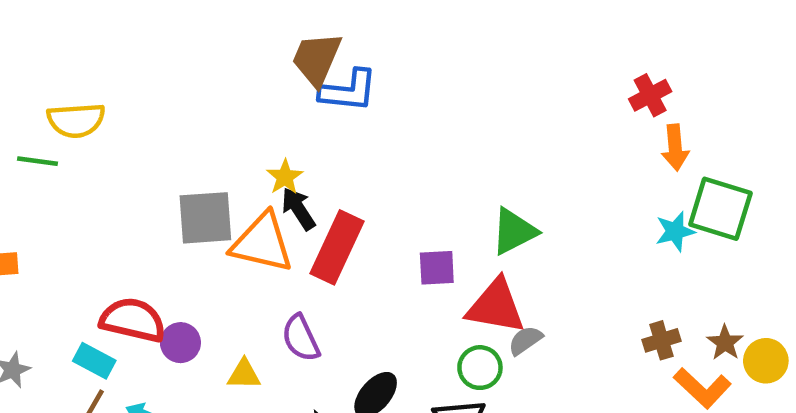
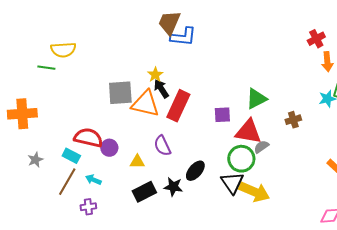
brown cross: (661, 340) -> (293, 120), moved
green circle: (480, 368) -> (241, 159), size x1.4

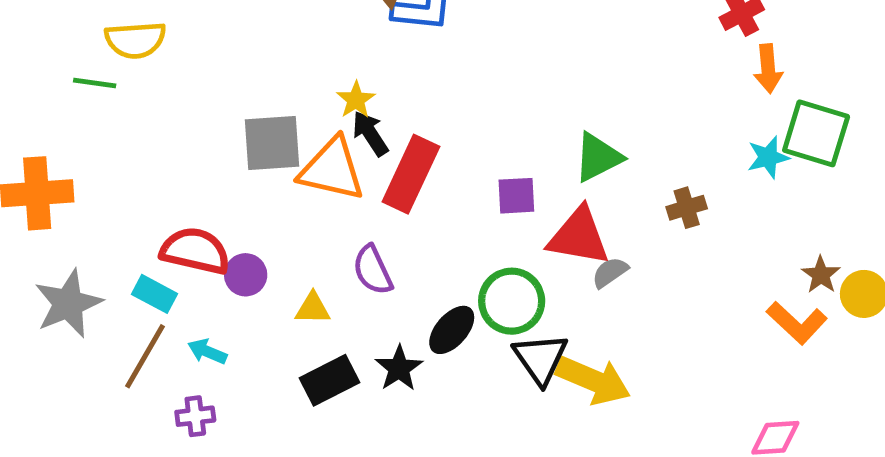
green circle: (241, 159) -> (512, 301), moved
gray star: (35, 160) -> (68, 304), size x1.8
black star: (173, 187) -> (399, 368), turned 30

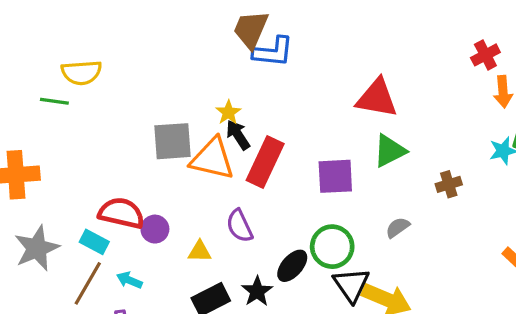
purple square: (516, 196) -> (335, 176), size x1.4
red triangle: (579, 236) -> (377, 98), moved

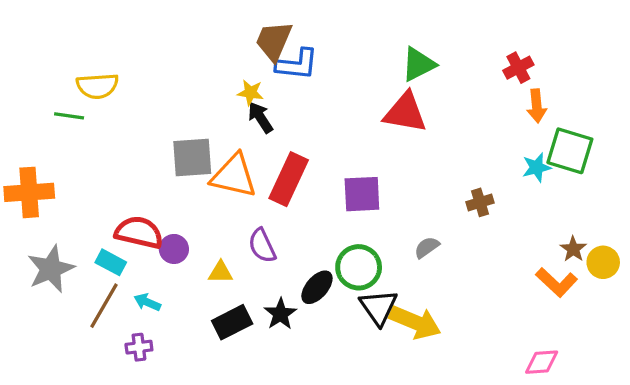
yellow star: (228, 112) -> (250, 93), moved, turned -30
black arrow: (238, 135) -> (260, 118), moved
green triangle: (390, 151) -> (418, 64), moved

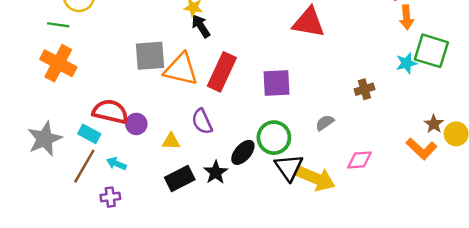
orange cross: (29, 192) -> (58, 63), moved, turned 32
pink diamond: (542, 362) -> (359, 160), moved

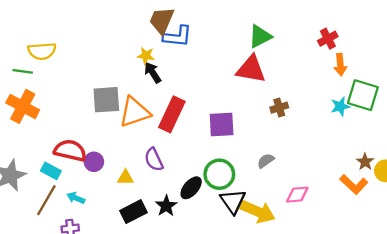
orange triangle: (181, 69) -> (135, 112), turned -32
brown cross: (364, 89) -> (279, 108), moved

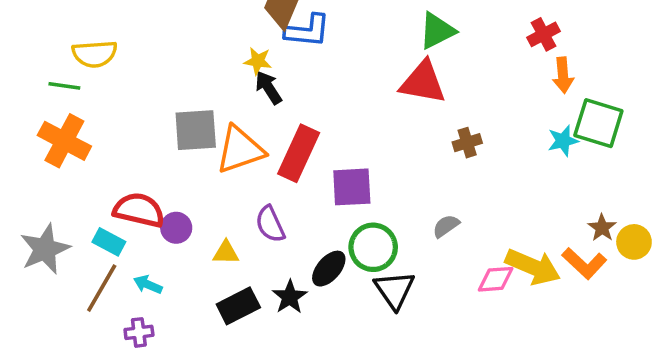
purple square: (222, 125) -> (352, 187), moved
yellow arrow: (258, 212) -> (533, 267), moved

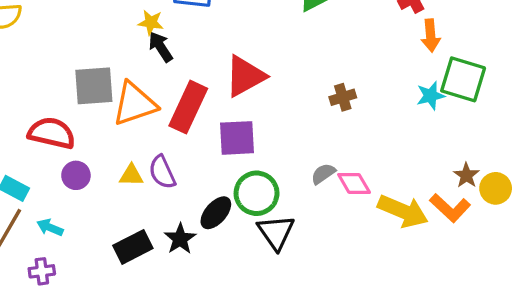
red triangle: (423, 82) -> (245, 76), moved, turned -39
red semicircle: (139, 210) -> (52, 133), moved
yellow triangle: (226, 253) -> (131, 175), moved
pink diamond: (496, 279) -> (354, 183), moved, turned 64

